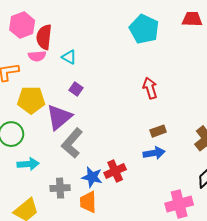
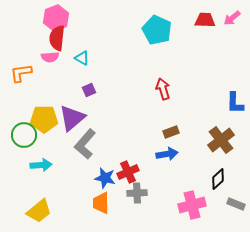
pink hexagon: (22, 25) -> (56, 18), moved
purple square: (76, 89) -> (89, 90), turned 32
yellow pentagon: (31, 100) -> (44, 119), moved
gray cross: (60, 188) -> (137, 193), moved

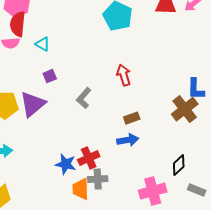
brown cross: (221, 140) -> (185, 109), moved
gray L-shape: (85, 144) -> (84, 98), moved, size x0.7
orange trapezoid: (101, 203) -> (81, 189), moved

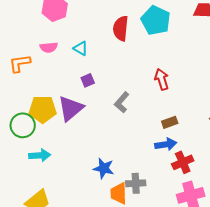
red semicircle: (18, 24) -> (121, 28), moved
red cross: (89, 158) -> (183, 162), moved

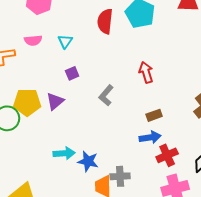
cyan triangle: (81, 48) -> (65, 41), turned 35
purple triangle: (71, 108) -> (55, 101), size x0.7
cyan arrow: (40, 155) -> (64, 153), moved

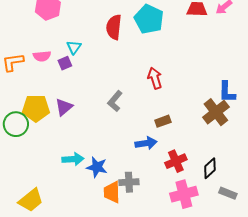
pink semicircle: (33, 40) -> (42, 56), moved
purple square: (72, 73) -> (65, 63), moved
blue arrow: (150, 137) -> (146, 143), moved

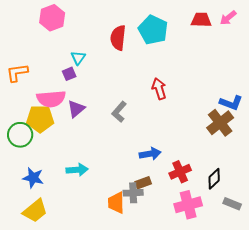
pink semicircle: (42, 56) -> (51, 99), moved, size x1.6
blue L-shape: (227, 92) -> (231, 103), turned -70
purple triangle: (64, 107) -> (76, 109), moved
brown rectangle: (163, 121) -> (143, 183), moved
blue star: (97, 167) -> (33, 178), moved

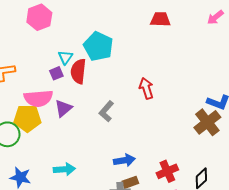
red trapezoid: (201, 20) -> (160, 19), moved
cyan pentagon: (153, 30) -> (98, 46), moved
red semicircle: (118, 38) -> (78, 71), moved
blue arrow: (150, 154) -> (124, 160), moved

